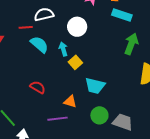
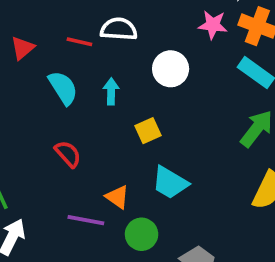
cyan semicircle: (39, 45) -> (63, 88), moved
cyan arrow: (63, 49) -> (111, 91), moved
green circle: (99, 115) -> (142, 234), moved

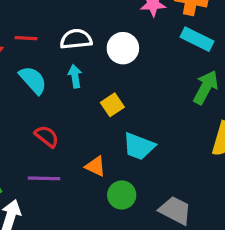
white semicircle: (119, 29) -> (76, 39), moved
red line: (79, 42) -> (26, 38), moved
purple line: (86, 220) -> (44, 178), moved

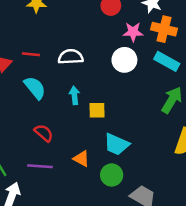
white circle: (123, 48) -> (124, 60), moved
cyan arrow: (75, 76) -> (74, 95), moved
yellow square: (112, 105) -> (97, 110), turned 30
green circle: (122, 195) -> (112, 175), moved

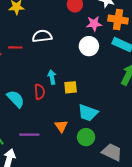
white semicircle: (71, 57) -> (42, 36), moved
cyan semicircle: (35, 88) -> (16, 99), moved
red semicircle: (44, 133) -> (40, 92), moved, turned 49
orange triangle: (81, 159) -> (61, 126), turned 32

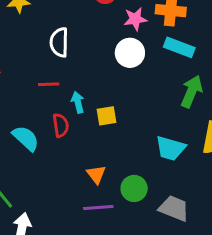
white semicircle: (42, 36) -> (59, 42), turned -78
red line: (15, 47) -> (49, 84), moved
cyan trapezoid: (88, 113) -> (171, 148), moved
purple line: (29, 135) -> (98, 207), moved

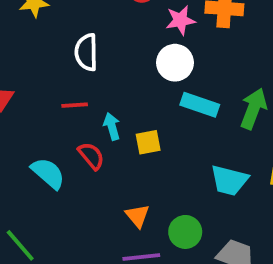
cyan rectangle: (179, 47) -> (200, 105), moved
red semicircle: (61, 125) -> (91, 156), turned -30

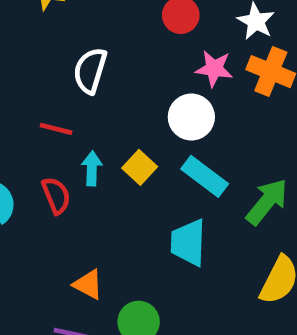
yellow square: (148, 142) -> (140, 167), moved, turned 36
cyan trapezoid: (229, 180) -> (188, 243), moved, turned 60
orange triangle: (137, 216) -> (88, 284), turned -40

